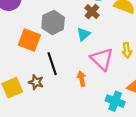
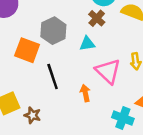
cyan triangle: (83, 34) -> (87, 44), turned 32
brown star: (36, 82) -> (32, 115), moved

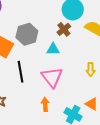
pink triangle: (108, 71) -> (52, 77), moved
orange arrow: (85, 93) -> (45, 104), moved

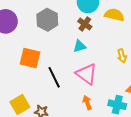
gray hexagon: (27, 34) -> (47, 20), moved

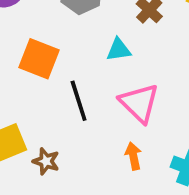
cyan triangle: (80, 46) -> (119, 50), moved

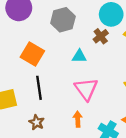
black line: (79, 101) -> (39, 88), moved
brown star: (46, 161) -> (37, 122), moved

